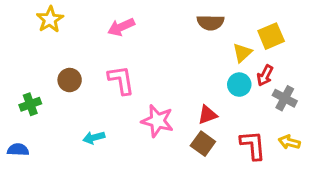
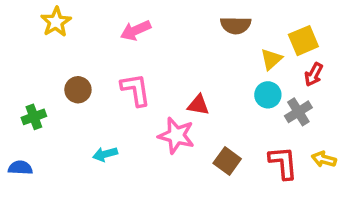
red arrow: (265, 75) -> (314, 74), moved
gray cross: (285, 98) -> (298, 112), moved, turned 30
red triangle: (207, 115) -> (198, 105), moved, turned 30

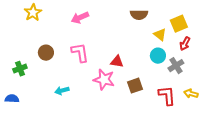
yellow triangle: (271, 59) -> (160, 35), turned -40
brown square: (227, 161) -> (135, 86), moved, turned 35

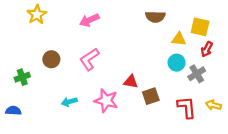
yellow square: (179, 24) -> (200, 27), turned 36
yellow triangle: (160, 35) -> (179, 39), turned -32
pink L-shape: (80, 53) -> (89, 59), turned -115
red triangle: (117, 62) -> (131, 82), moved
pink star: (104, 80) -> (106, 101), moved

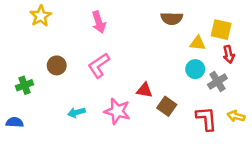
pink arrow: (89, 20) -> (99, 22), turned -84
red arrow: (207, 49) -> (229, 54), turned -40
brown square: (151, 96) -> (167, 106), turned -36

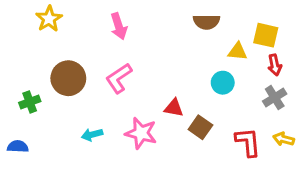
brown circle: (57, 65) -> (68, 78), size x1.5
cyan circle: (195, 69) -> (223, 83), moved
gray cross: (217, 82) -> (275, 98), moved

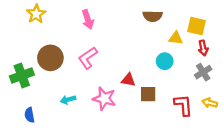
green cross: (30, 102) -> (22, 75), size x1.5
brown square: (200, 127) -> (148, 94), turned -35
blue semicircle: (18, 147) -> (30, 115), moved, turned -104

